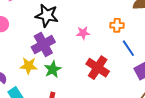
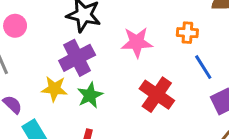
pink star: (83, 33) -> (137, 42), size x1.5

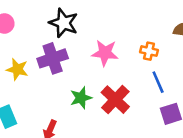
yellow star: (54, 89) -> (17, 69), moved
green star: (90, 95) -> (81, 98), moved

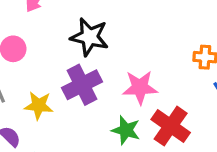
pink star: (105, 53) -> (140, 87), moved
green star: (81, 98) -> (126, 130), turned -30

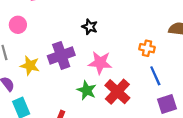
black star: (89, 37) -> (90, 27), moved, size x0.6

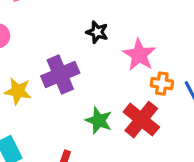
orange cross: (147, 48) -> (162, 84), moved
pink star: (100, 63) -> (139, 55), moved, turned 30

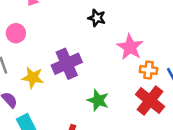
black star: (97, 32) -> (97, 18), moved
red cross: (141, 120) -> (150, 100), moved

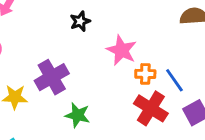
black star: (97, 18) -> (80, 21), turned -30
green star: (98, 100) -> (77, 115), moved

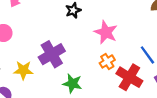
orange cross: (145, 74) -> (107, 61), moved, turned -32

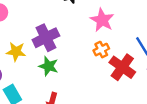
green star: (72, 83) -> (48, 66), moved

